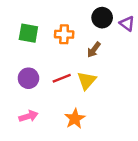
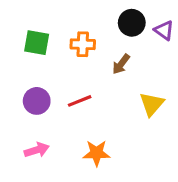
yellow triangle: (87, 81) -> (152, 104), moved
orange star: (75, 119) -> (96, 153), turned 30

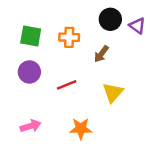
purple circle: (37, 101) -> (29, 72), moved
yellow triangle: (152, 104) -> (113, 93), moved

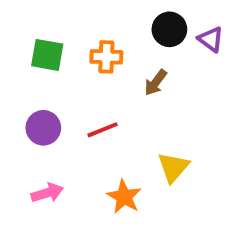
purple circle: (29, 72) -> (43, 128), moved
yellow triangle: (113, 93) -> (173, 167), moved
orange star: (81, 129) -> (124, 197), turned 30

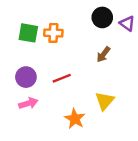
orange cross: (106, 57) -> (53, 33), moved
brown arrow: (156, 83) -> (103, 54), moved
pink arrow: (47, 193) -> (28, 103), moved

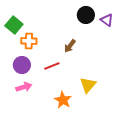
green square: (28, 33) -> (14, 25), moved, turned 30
orange cross: (53, 33) -> (29, 41), moved
brown arrow: (103, 54) -> (70, 46), moved

